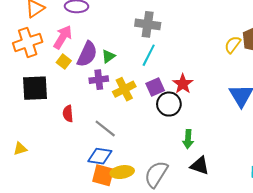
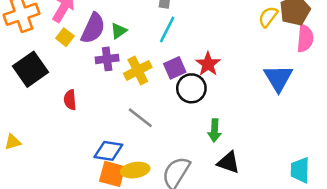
black square: (35, 88) -> (30, 69), turned -32
gray line: (105, 128) -> (140, 118), moved

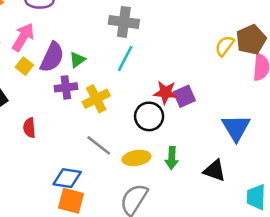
red star: (208, 64) -> (165, 92), turned -30
purple square: (175, 68) -> (184, 96), moved
blue triangle: (278, 78) -> (236, 128), moved
black triangle: (228, 162) -> (215, 171), moved
yellow ellipse: (135, 170) -> (136, 158), moved

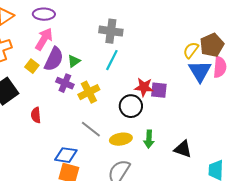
pink arrow: (23, 37) -> (44, 39), moved
purple cross: (66, 87) -> (65, 83), turned 30
purple square: (184, 96) -> (159, 90), turned 30
blue triangle: (236, 128) -> (200, 71), moved

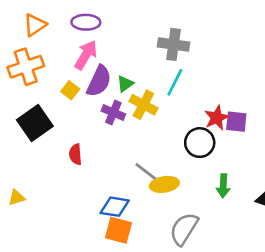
red star: (144, 87) -> (217, 118), turned -30
yellow cross: (89, 92) -> (143, 105), moved, turned -35
yellow ellipse: (121, 139) -> (164, 184), moved

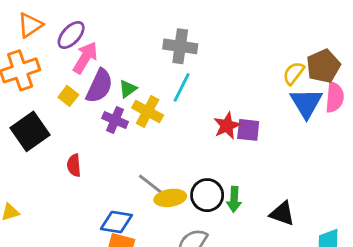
purple ellipse: (86, 22) -> (71, 35), moved, turned -48
black circle: (200, 143) -> (207, 195), moved

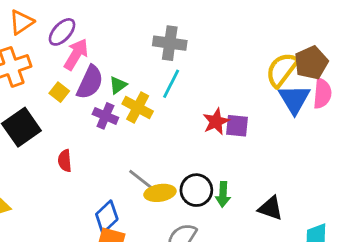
yellow semicircle: (294, 73) -> (282, 70), size x1.5
blue diamond: (116, 222) -> (107, 217), turned -52

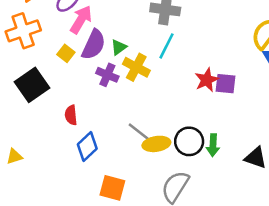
blue diamond: (107, 217) -> (87, 146), moved

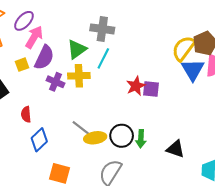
green triangle: (119, 47) -> (77, 49), moved, size x1.5
yellow square: (66, 53) -> (22, 65), turned 32
yellow cross: (136, 67) -> (79, 76), turned -30

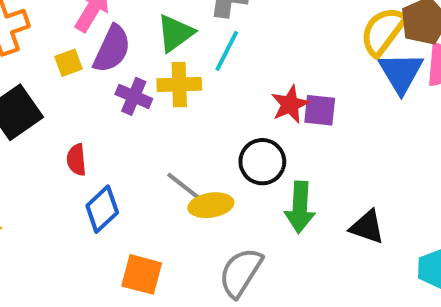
black circle: (122, 136) -> (262, 162), moved
green arrow: (141, 139) -> (300, 207), size x1.4

